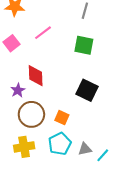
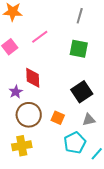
black square: (87, 90) -> (82, 92), turned 30
cyan pentagon: (60, 144) -> (75, 143), moved
gray triangle: (85, 149) -> (89, 120), moved

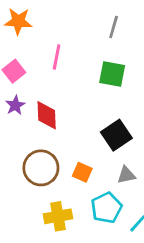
pink line: (40, 37) -> (57, 57), turned -42
purple star: (16, 92) -> (15, 105), moved
yellow cross: (22, 146) -> (58, 216), moved

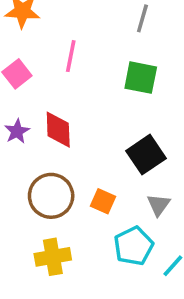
purple star: (15, 105) -> (17, 131), moved
gray triangle: (126, 175) -> (159, 205), turned -42
yellow cross: (58, 216) -> (53, 257), moved

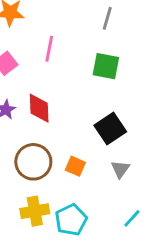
cyan pentagon: (133, 246) -> (71, 220), moved

